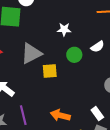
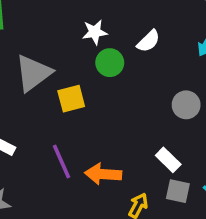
white star: (64, 29) -> (95, 32), moved
purple line: (23, 115) -> (62, 162), moved

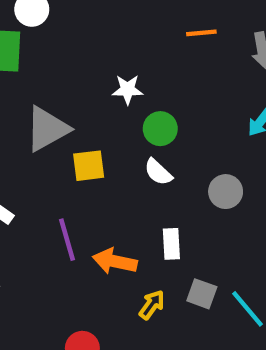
white semicircle: (149, 41) -> (158, 172), moved, turned 80
green circle: (110, 63) -> (160, 129), moved
white rectangle: (168, 160) -> (171, 244), moved, turned 35

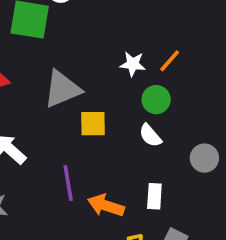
orange line: (201, 33) -> (170, 61), moved, turned -50

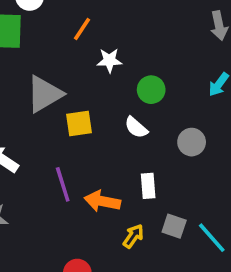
orange line: (170, 61) -> (82, 29), moved
green circle: (156, 100) -> (151, 90), moved

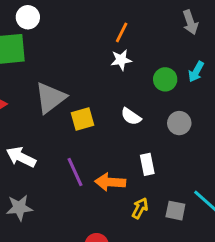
orange line: (82, 29) -> (122, 32), moved
white star: (109, 60) -> (121, 60), moved
green circle: (151, 90) -> (165, 79), moved
gray square: (174, 226) -> (175, 211), moved

